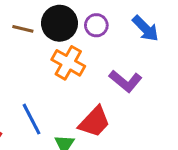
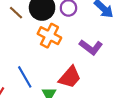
brown line: (23, 29) -> (16, 13), turned 32

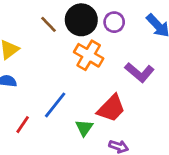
blue line: (25, 77) -> (55, 105), turned 65

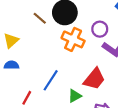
purple circle: (114, 22) -> (100, 29), moved
green triangle: (84, 128) -> (75, 96), turned 32

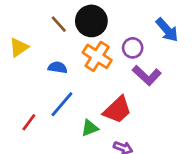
blue semicircle: (12, 65) -> (58, 67), moved

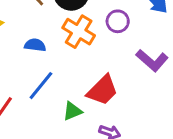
purple L-shape: (147, 75) -> (152, 60), moved

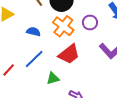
red trapezoid: (102, 90) -> (69, 54), moved

